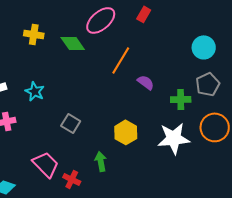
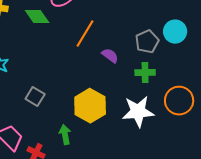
cyan circle: (204, 47) -> (175, 32), moved
gray pentagon: (208, 84) -> (147, 42), moved
yellow hexagon: (126, 132) -> (90, 106), size x1.4

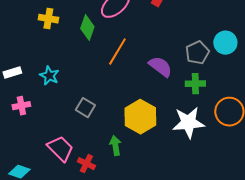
green diamond: (37, 17) -> (87, 28), turned 55
orange line: (85, 34) -> (117, 52), moved
purple semicircle: (110, 56) -> (160, 67), size x1.4

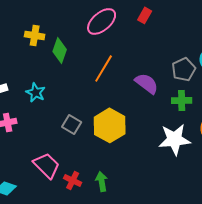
green diamond: (87, 28) -> (60, 50), moved
yellow hexagon: (140, 117) -> (110, 125), moved
green arrow: (115, 146) -> (102, 181), moved

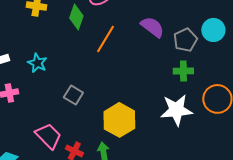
green diamond: (60, 50) -> (76, 17), moved
purple semicircle: (147, 83) -> (152, 27), moved
yellow hexagon: (110, 125) -> (119, 120), moved

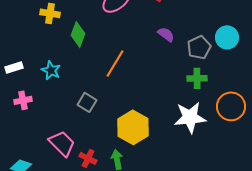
green diamond: (76, 17) -> (78, 34), moved
purple semicircle: (152, 27) -> (166, 34), size x0.7
orange line: (105, 39) -> (115, 63), moved

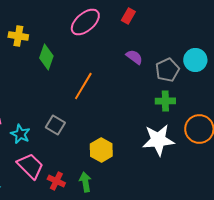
cyan star: (51, 70) -> (20, 134), moved
yellow hexagon: (133, 127) -> (101, 150), size x0.7

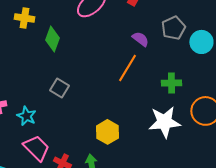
gray pentagon: (167, 70) -> (173, 28), moved
orange line: (83, 86) -> (127, 68), moved
gray square: (55, 125) -> (59, 88), moved

